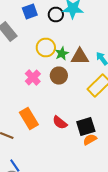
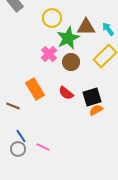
green star: (62, 54) -> (68, 38), moved, size x1.6
brown circle: (59, 76) -> (71, 62), moved
pink cross: (33, 78) -> (49, 54), moved

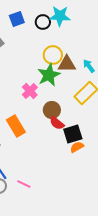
yellow circle: (52, 18) -> (53, 55), moved
brown circle: (71, 62) -> (52, 110), moved
red semicircle: (66, 93) -> (57, 123), moved

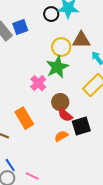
blue square: (17, 19) -> (20, 27), moved
brown triangle: (67, 64) -> (81, 40), moved
orange semicircle: (77, 147) -> (61, 136), moved

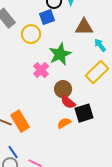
blue square: (20, 27) -> (47, 17), moved
yellow circle: (61, 47) -> (31, 34), moved
orange rectangle: (24, 118) -> (20, 121), moved

